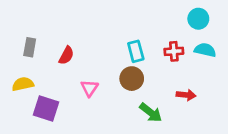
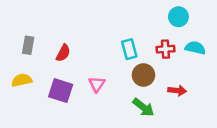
cyan circle: (198, 19) -> (178, 17), moved
brown circle: (132, 79) -> (143, 75), moved
pink triangle: (90, 88) -> (97, 84), moved
purple square: (46, 108) -> (61, 91), moved

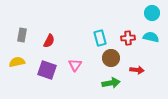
cyan circle: (178, 17) -> (152, 13), moved
green arrow: (143, 107) -> (111, 83), turned -48

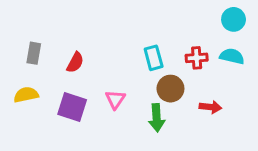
green arrow: (111, 83) -> (157, 118), moved, turned 96

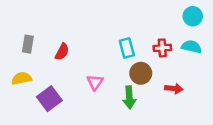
purple square: (72, 107) -> (49, 99), moved, turned 35

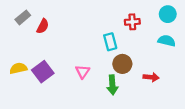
gray rectangle: (28, 44) -> (23, 17), moved, turned 40
red cross: (162, 48) -> (132, 22), moved
red semicircle: (62, 52) -> (43, 26), moved
purple square: (49, 99) -> (43, 72), moved

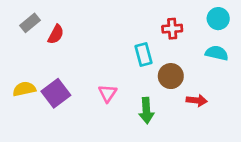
brown circle: (122, 64) -> (171, 76), moved

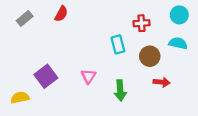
red semicircle: (56, 34) -> (61, 14), moved
brown circle: (171, 76) -> (150, 56), moved
yellow semicircle: (24, 89) -> (20, 98), moved

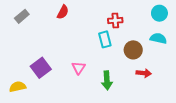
red semicircle: (61, 14) -> (63, 12), moved
red cross: (141, 23) -> (115, 21), moved

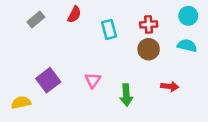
gray rectangle: (22, 16) -> (36, 20), moved
red cross: (115, 21) -> (149, 24), moved
cyan rectangle: (105, 39) -> (109, 29), moved
brown circle: (133, 50) -> (149, 49), moved

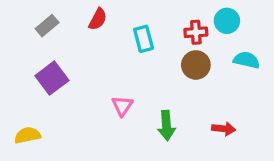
cyan circle: (188, 16) -> (227, 21), moved
purple square: (48, 80) -> (52, 78), moved
red arrow: (170, 86) -> (224, 129), moved

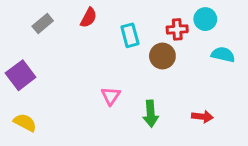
brown circle: (196, 65) -> (162, 56), moved
purple square: (52, 78) -> (21, 75), moved
yellow semicircle: (27, 135) -> (25, 123), turned 40

